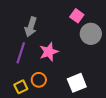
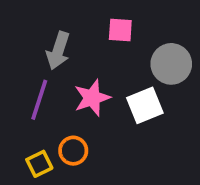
pink square: (77, 16) -> (120, 30), moved, turned -32
white square: (77, 83) -> (145, 105), moved

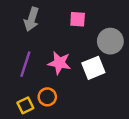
gray arrow: (58, 51) -> (32, 19), moved
pink star: (92, 98) -> (59, 63), turned 30

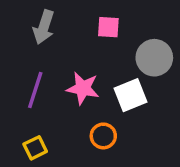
orange circle: (47, 97) -> (103, 136), moved

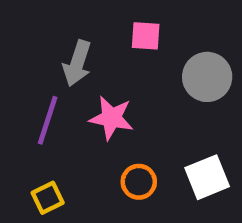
gray arrow: (44, 27) -> (77, 63), moved
white square: (130, 95) -> (207, 177), moved

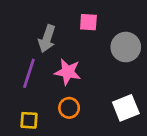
orange circle: (139, 182) -> (69, 108), moved
yellow square: (48, 198) -> (29, 120), turned 30

